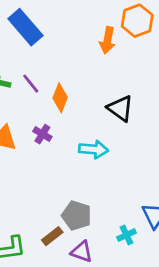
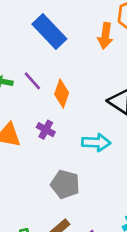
blue rectangle: (25, 27) -> (49, 31), moved
gray pentagon: (76, 216) -> (65, 184), moved

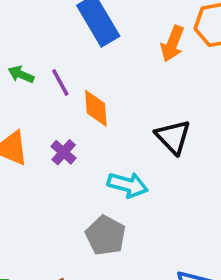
orange diamond: (62, 94) -> (96, 108), turned -36
gray pentagon: (65, 184) -> (106, 235), moved

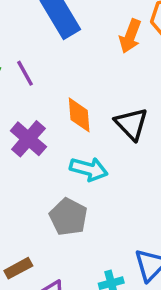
orange diamond: (96, 108) -> (79, 115), moved
purple cross: (64, 152) -> (28, 139), size x1.5

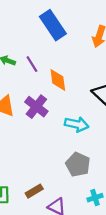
orange diamond: (79, 115) -> (58, 80), moved
gray pentagon: (68, 217) -> (78, 164), moved

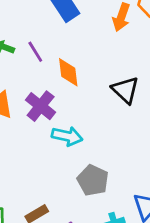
cyan arrow: (77, 124) -> (67, 136), moved

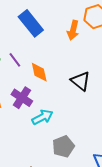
cyan arrow: (67, 136) -> (42, 117), turned -35
gray pentagon: (93, 180) -> (63, 147), turned 30

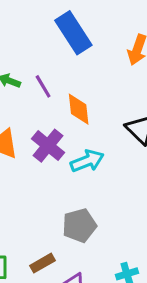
cyan arrow: (42, 117) -> (87, 161), moved
gray pentagon: (63, 147) -> (79, 225), moved

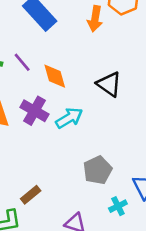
gray pentagon: (79, 225) -> (98, 170), moved
brown rectangle: (42, 263) -> (31, 195), moved

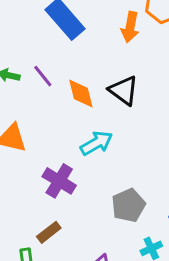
black triangle: (109, 84) -> (124, 90), moved
purple cross: (34, 111) -> (59, 181), moved

